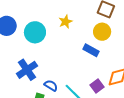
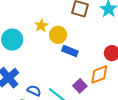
yellow circle: (102, 32) -> (58, 35), moved

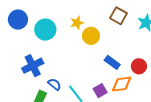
blue rectangle: (70, 51) -> (112, 62), moved

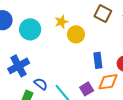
blue rectangle: (112, 62) -> (98, 60), turned 49

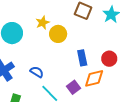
blue semicircle: (41, 84) -> (37, 72), moved

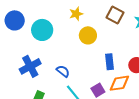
yellow star: (43, 23) -> (76, 14), moved

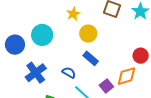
blue circle: (15, 20) -> (15, 45), moved
blue rectangle: (110, 62) -> (91, 58), moved, turned -35

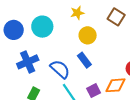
blue semicircle: (69, 73) -> (60, 69), size x1.5

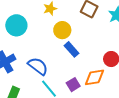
blue rectangle: (84, 60) -> (72, 49), moved

